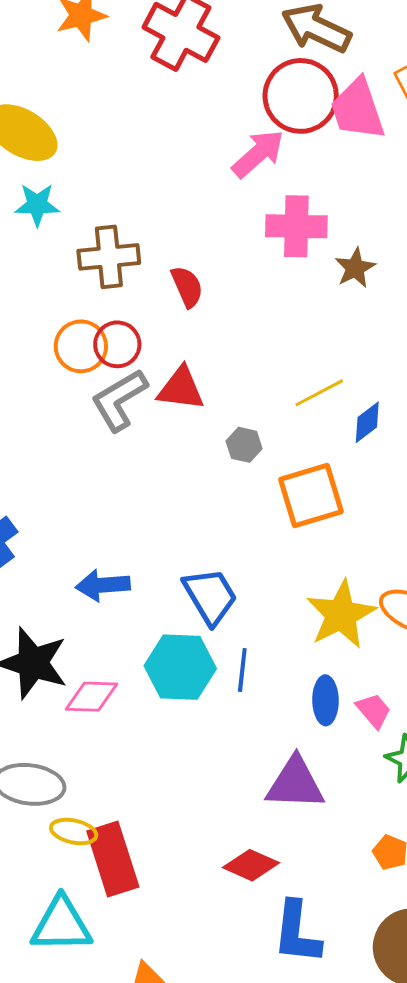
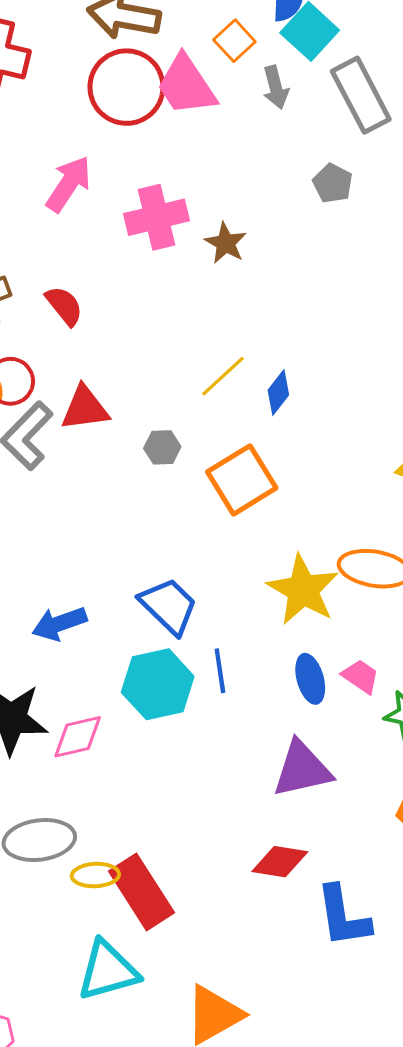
pink arrow: (258, 154) -> (69, 184), moved

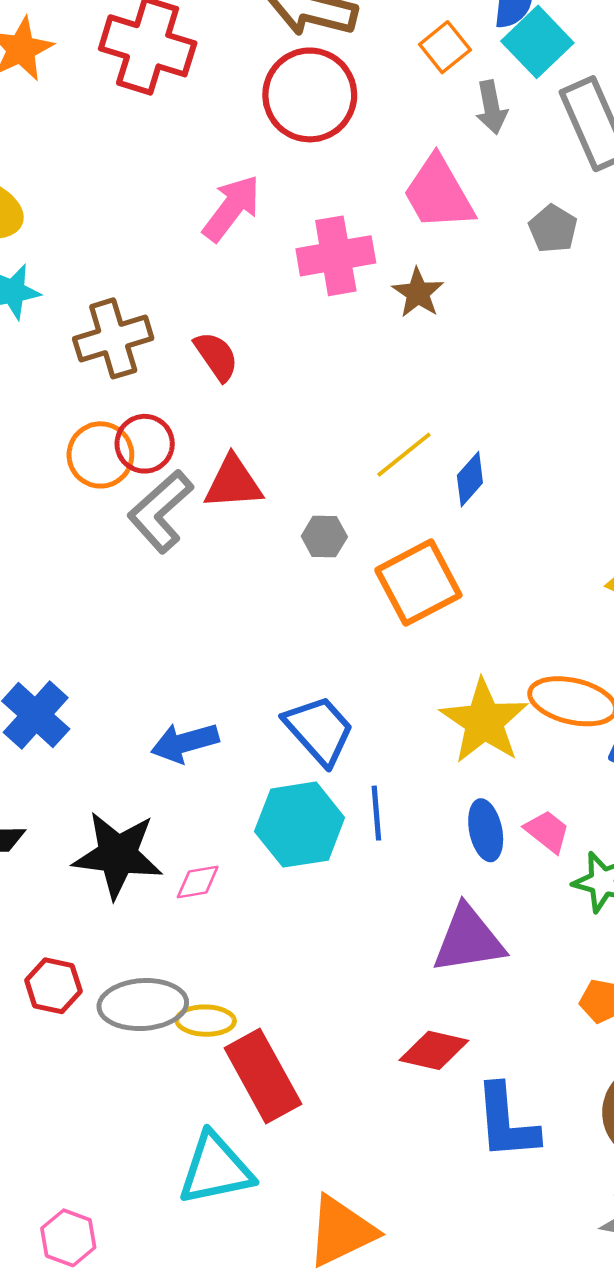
pink trapezoid: (186, 85) -> (438, 193), moved
pink diamond: (78, 737) -> (198, 882), size x0.7
yellow ellipse: (95, 875) -> (206, 1021), moved

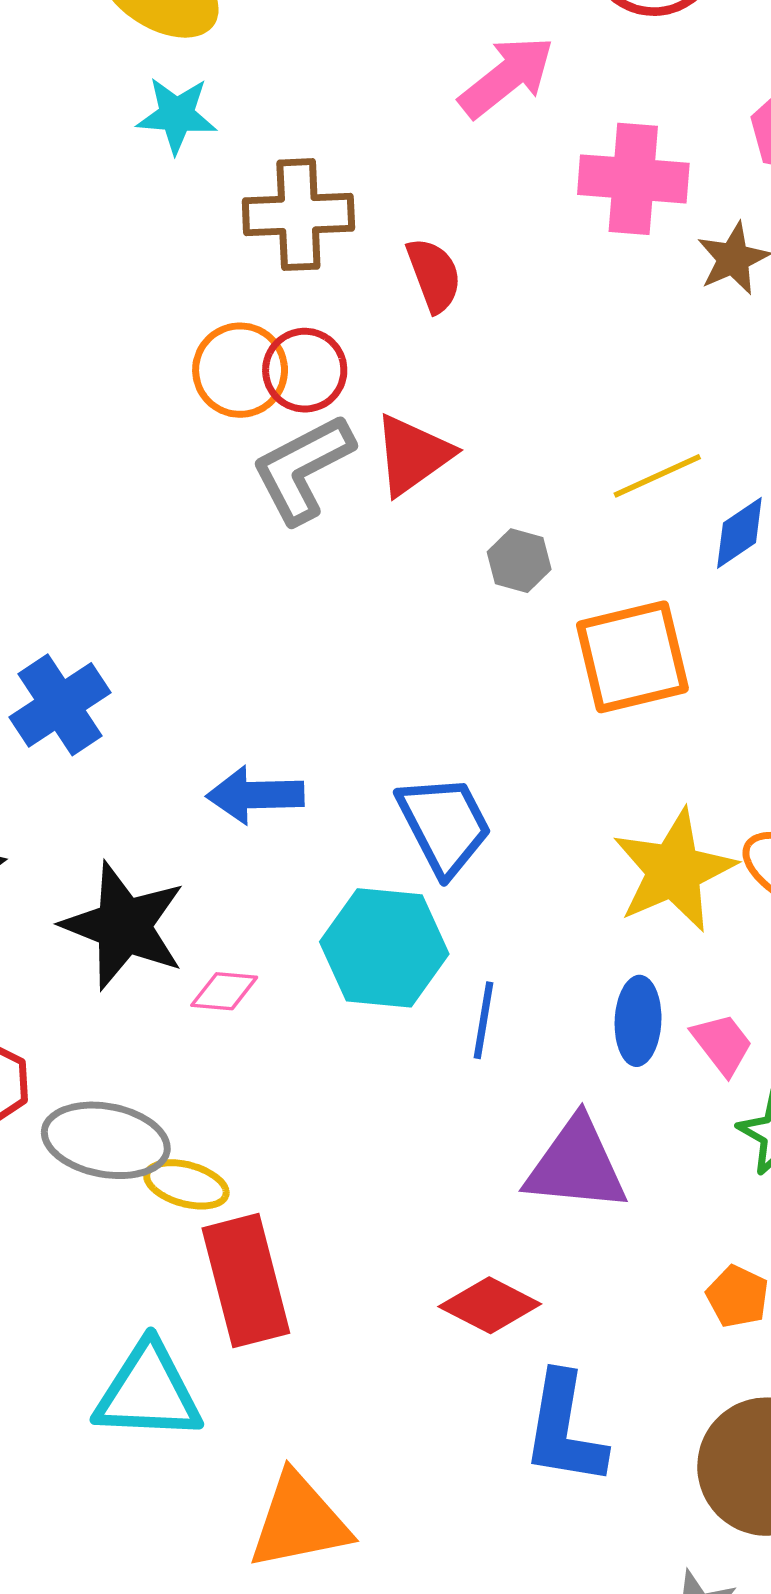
red triangle: (233, 483) -> (413, 455), turned -46
blue line: (376, 813) -> (484, 1020), moved

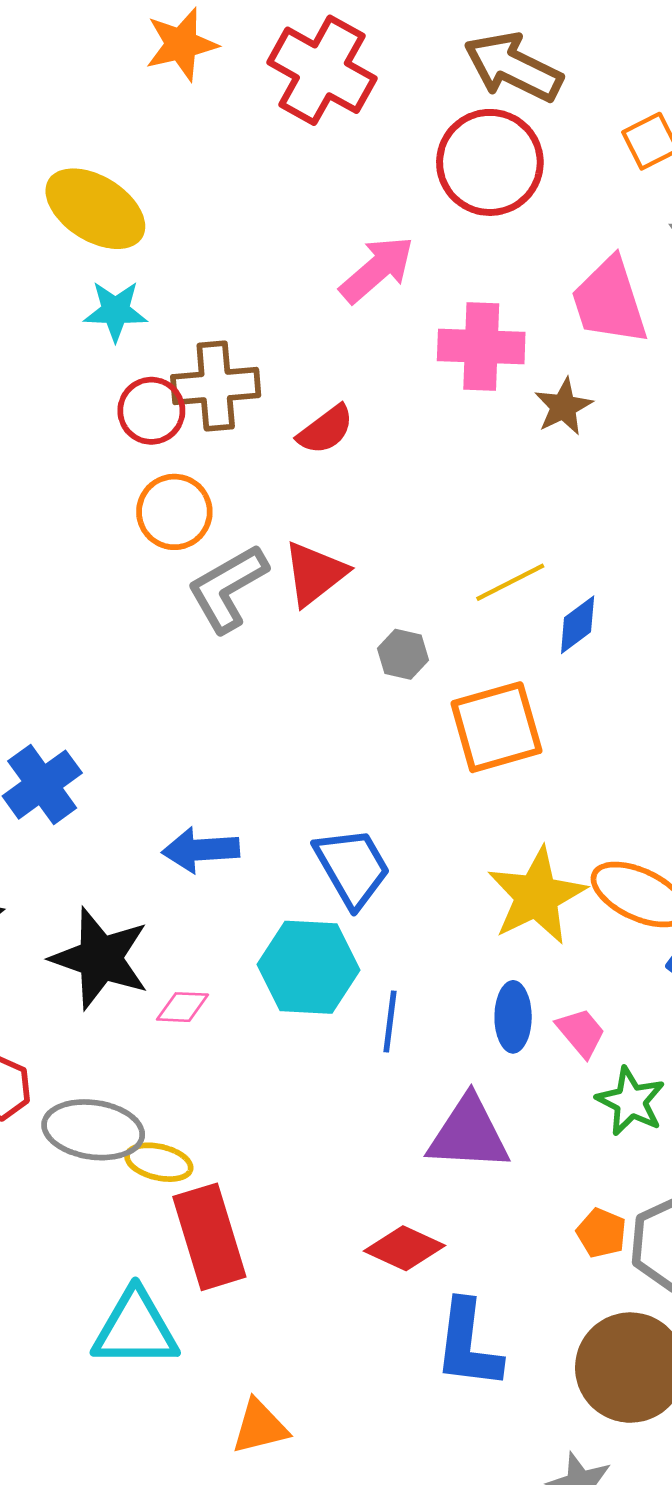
red semicircle: (434, 275) -> (326, 430), turned 76
red circle: (305, 370) -> (151, 411), moved
orange triangle: (299, 1521) -> (260, 1427), size x0.7

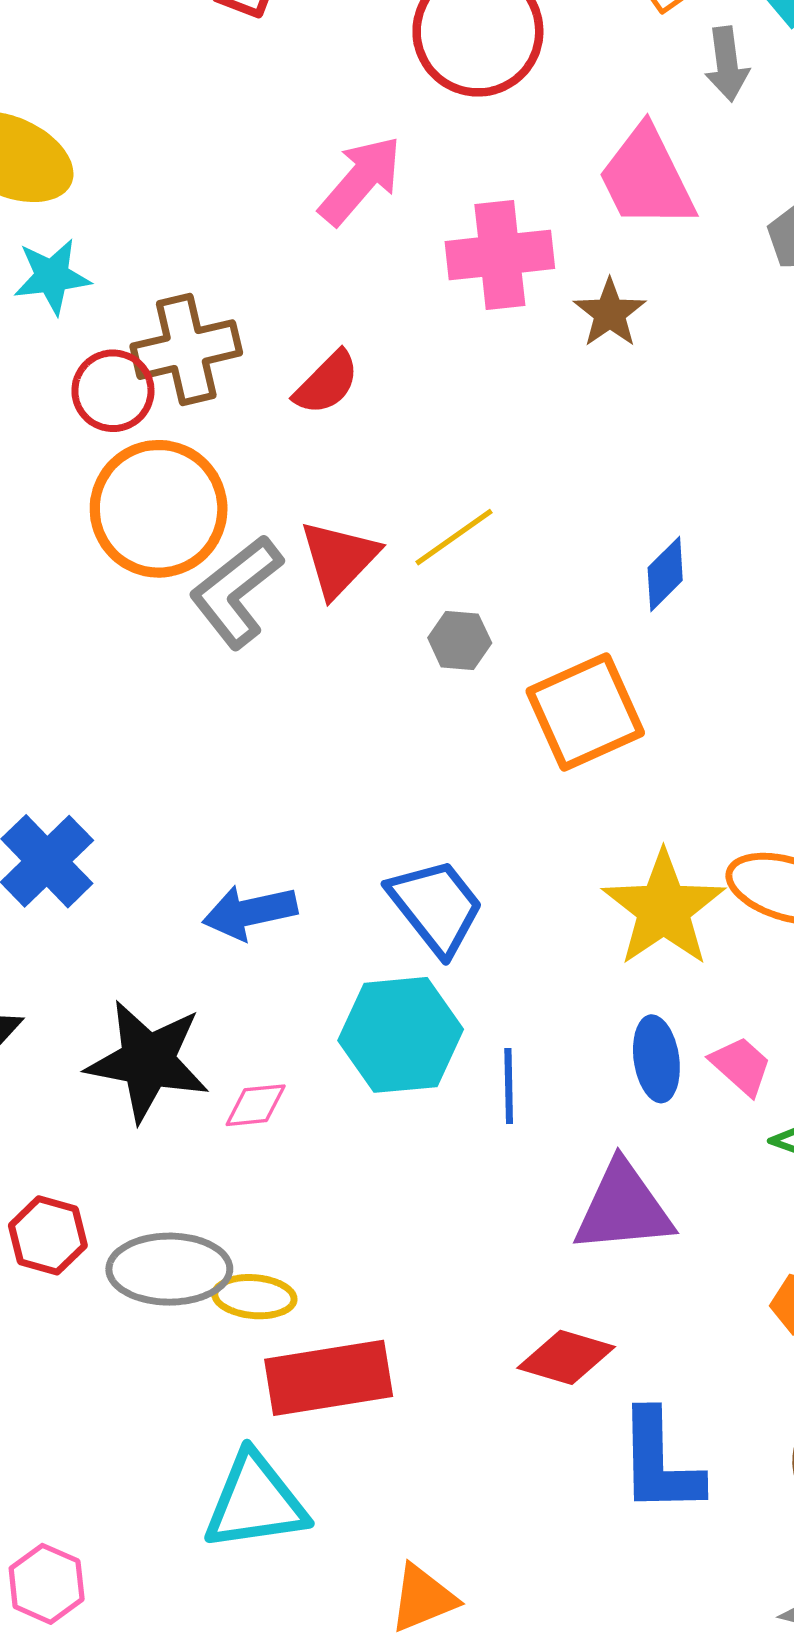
orange circle: (174, 512) -> (159, 509), size x1.5
yellow line: (510, 582) -> (454, 537), moved
red rectangle: (209, 1237) -> (329, 1378), turned -74

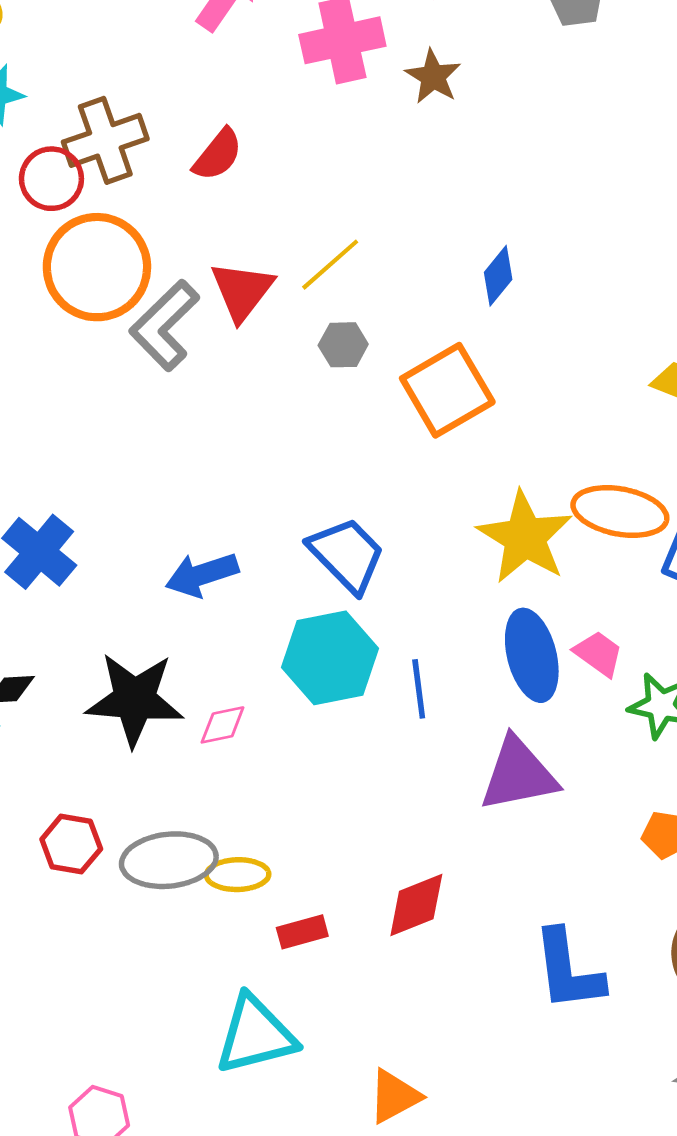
blue ellipse: (656, 1059) -> (532, 655), size x1.4
red diamond: (566, 1357) -> (416, 905), moved, turned -32
red rectangle: (329, 1378) -> (302, 932), size x0.5

